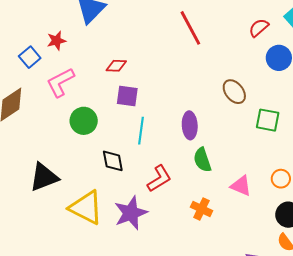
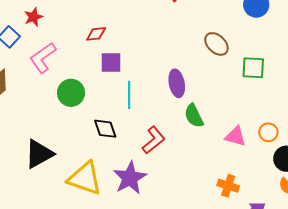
orange circle: (281, 179) -> (268, 132), moved
orange cross: (201, 209) -> (228, 186), moved

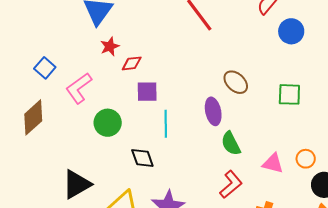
red star: (33, 17) -> (110, 46), moved
brown ellipse: (216, 44) -> (236, 82), moved
red L-shape: (154, 140) -> (231, 185), moved

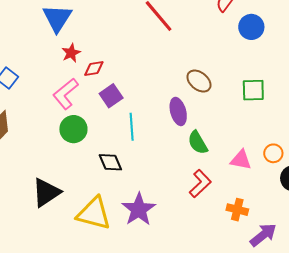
pink L-shape: (79, 88) -> (66, 94), moved
purple square: (147, 92) -> (111, 96), turned -30

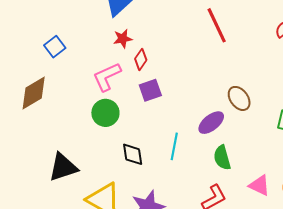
red diamond: (94, 68) -> (141, 59), turned -60
purple ellipse: (178, 111) -> (211, 123), turned 52
cyan line: (132, 127) -> (174, 146), moved

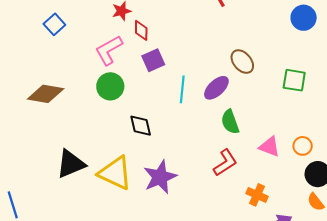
red diamond: (141, 59) -> (141, 30), turned -30
brown diamond: (34, 93) -> (46, 94), moved, turned 45
cyan line: (174, 146) -> (182, 89), moved
black triangle: (63, 167) -> (71, 164), moved

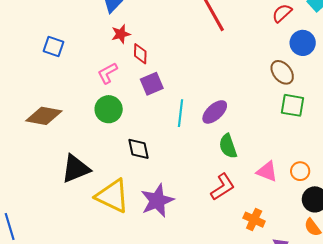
blue square: (54, 24) -> (54, 47), turned -30
pink L-shape: (109, 50) -> (108, 73), size x0.7
brown ellipse: (242, 62) -> (282, 72), moved
black triangle: (71, 164) -> (76, 169), moved

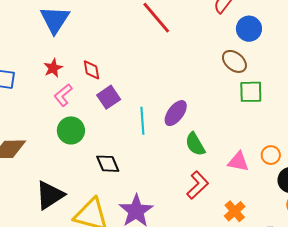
red star: (121, 34) -> (53, 68), moved
orange cross: (254, 220) -> (235, 211), turned 35

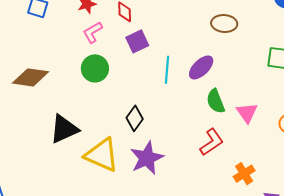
brown ellipse: (234, 61) -> (224, 24), moved, turned -45
pink triangle: (238, 162) -> (247, 113), moved, turned 35
black diamond: (108, 164) -> (135, 118), moved, turned 50

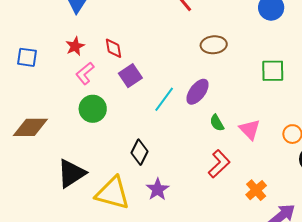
cyan line: (167, 70) -> (164, 99), turned 40
green semicircle: (216, 101) -> (217, 123), size x0.7
purple star: (147, 158) -> (158, 189), size x0.7

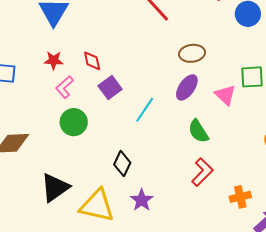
red star: (75, 46) -> (54, 60), turned 30
purple ellipse: (198, 92) -> (187, 87), moved
green semicircle: (217, 123) -> (198, 131), size x1.4
pink triangle: (250, 129) -> (225, 95), moved
orange cross: (256, 190) -> (240, 197), turned 30

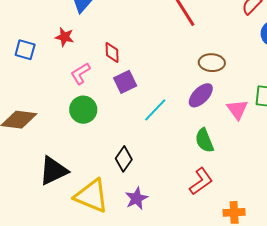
red star: (54, 60) -> (65, 37), moved

